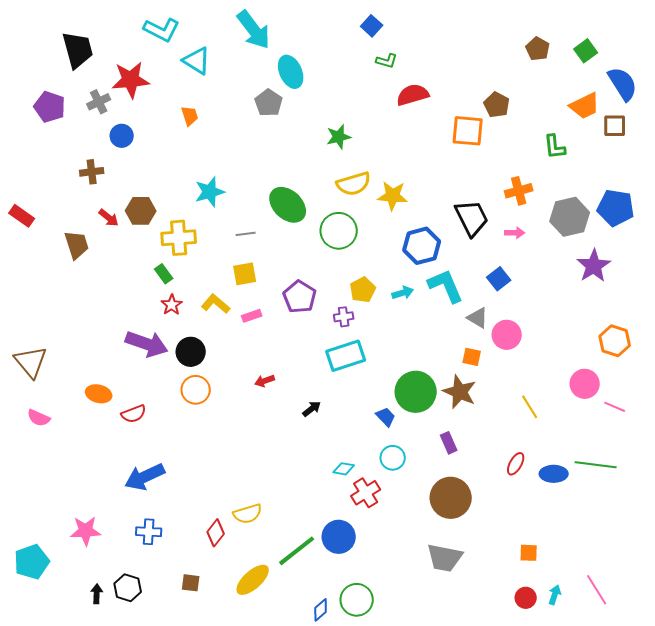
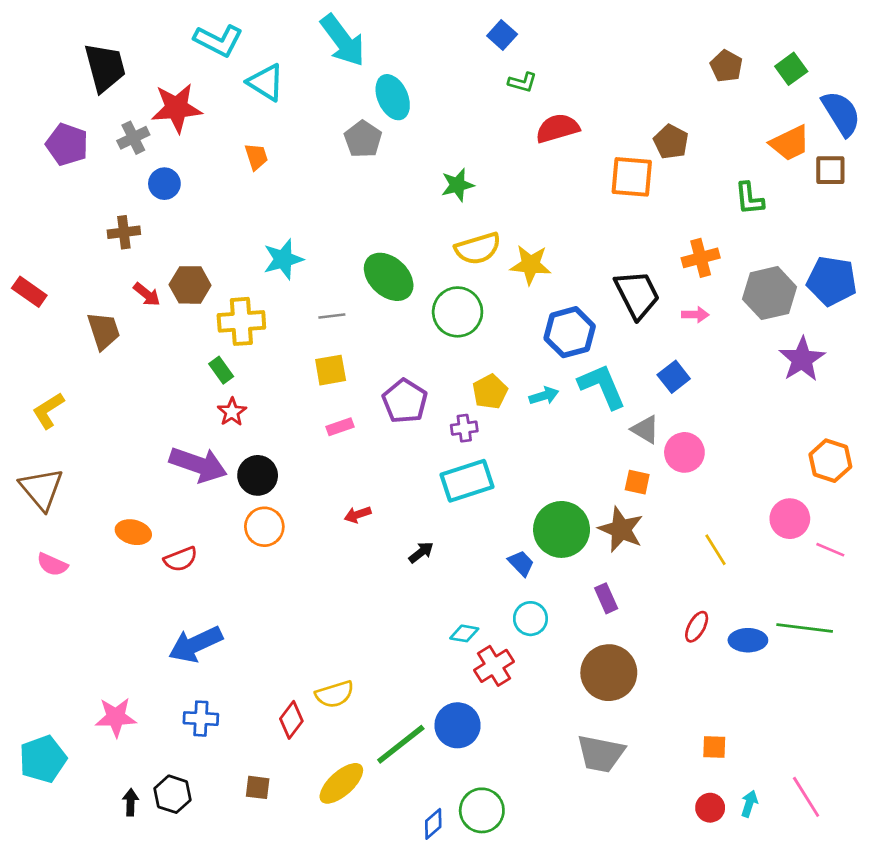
yellow L-shape: (216, 304) -> (48, 411), moved, turned -72

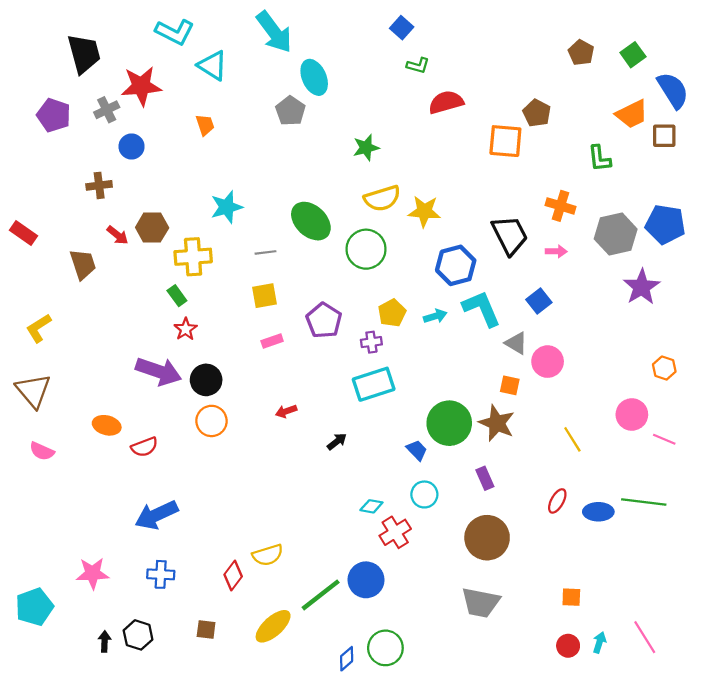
orange cross: (701, 258) -> (561, 206), turned 32
orange hexagon: (830, 461) -> (664, 368), size x0.7

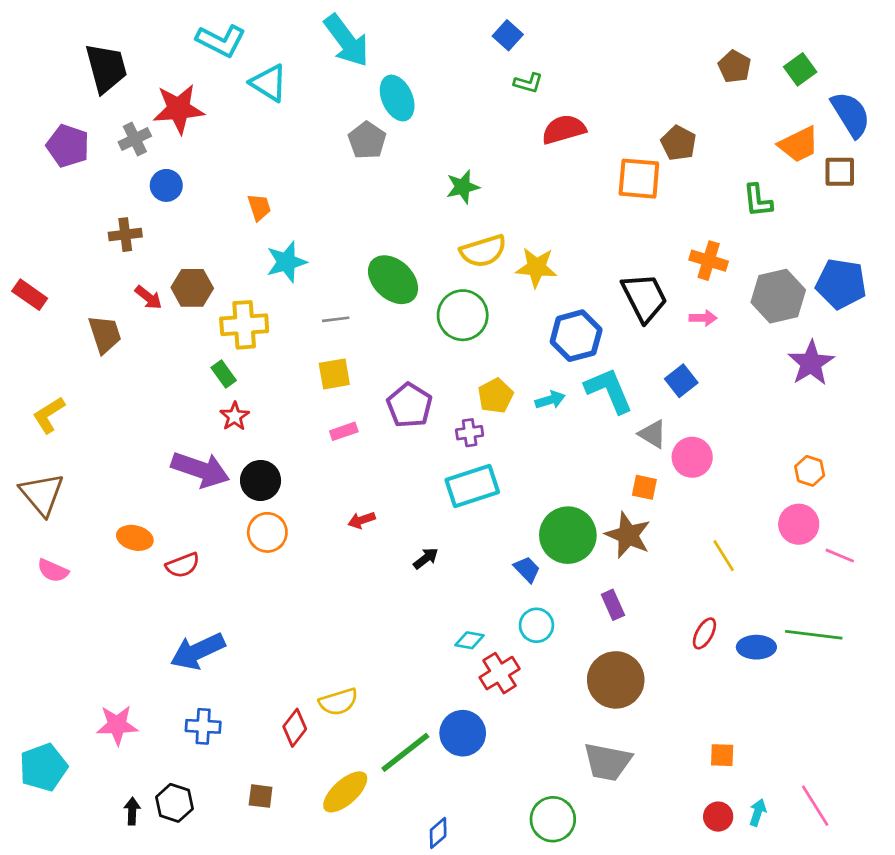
orange trapezoid: (205, 125) -> (259, 207), moved
orange hexagon: (664, 368) -> (810, 471), moved
green circle: (385, 648) -> (553, 819), moved

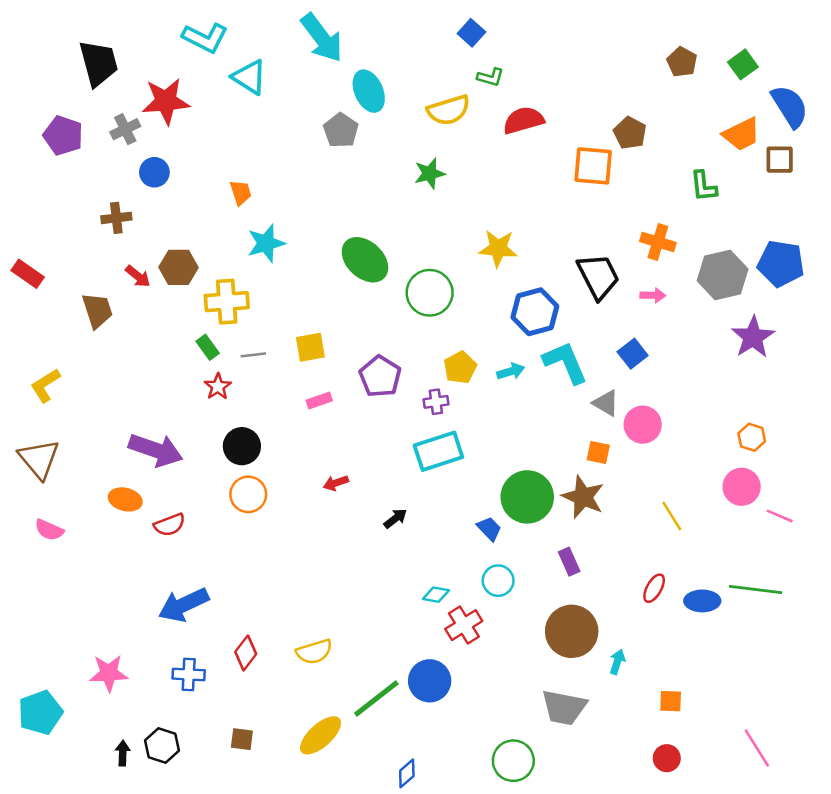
yellow semicircle: (483, 251) -> (449, 110), moved
gray line: (336, 319) -> (253, 355), moved
purple arrow: (200, 470) -> (156, 450), moved
red diamond: (295, 728) -> (246, 653), moved
cyan arrow: (758, 812) -> (617, 662), moved

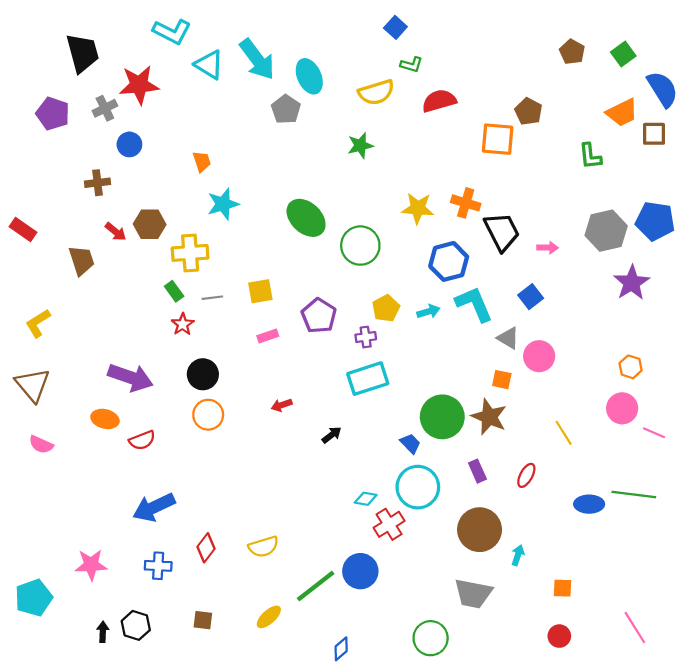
cyan arrow: (322, 38) -> (257, 59), moved
orange cross: (658, 242) -> (466, 203), moved
cyan circle: (498, 581) -> (418, 487), size x1.6
red ellipse: (654, 588) -> (526, 475), moved
yellow ellipse: (321, 735) -> (269, 617), size x0.7

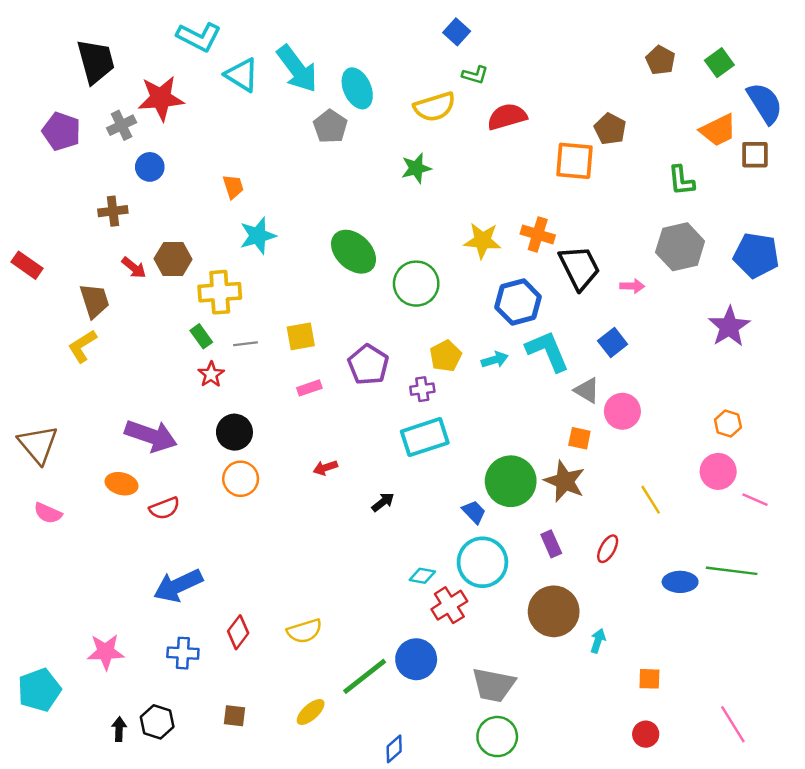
gray hexagon: (606, 231) -> (680, 247), moved
yellow L-shape: (38, 323) -> (82, 346), moved
gray trapezoid: (473, 593) -> (493, 685), moved

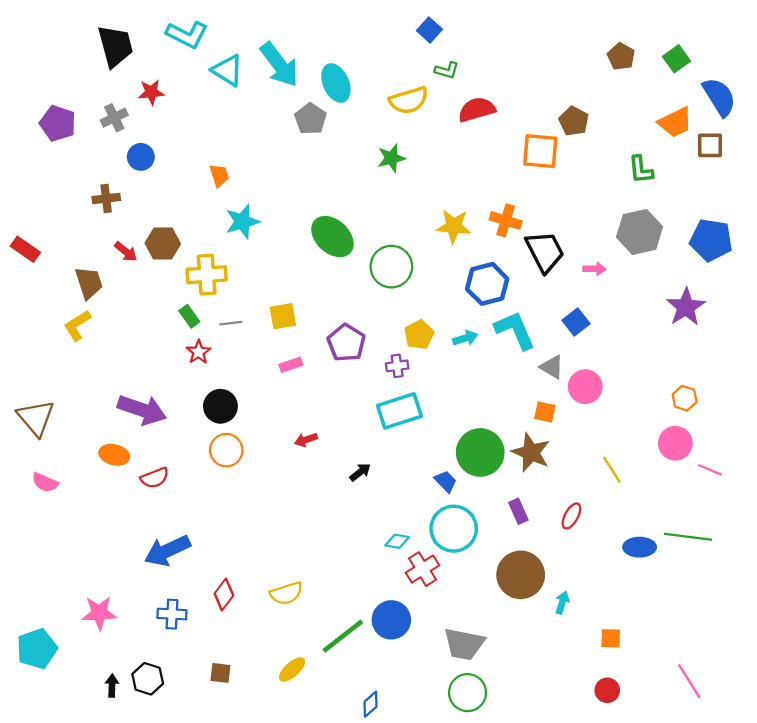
black trapezoid: (96, 61) -> (115, 46), moved
red star: (161, 98) -> (151, 92), size x0.6

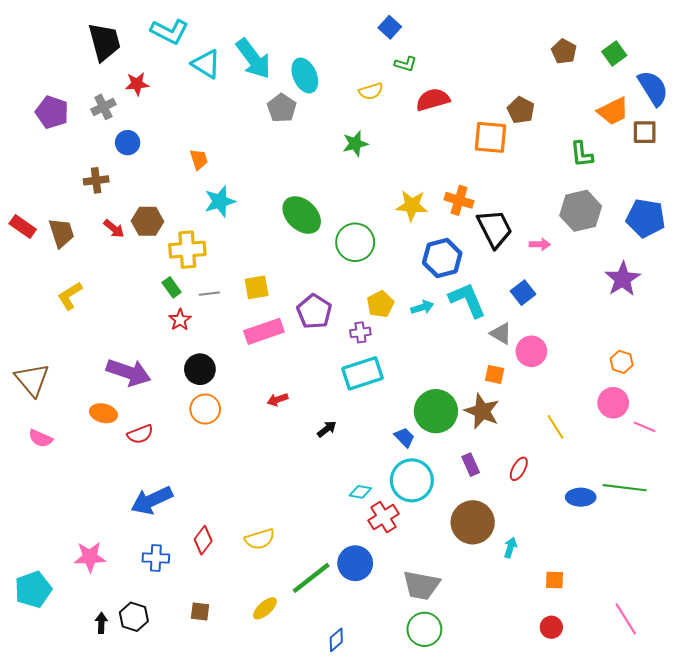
yellow semicircle: (409, 100) -> (371, 91), size x0.7
brown trapezoid: (89, 283) -> (61, 233), moved
pink rectangle: (291, 365) -> (264, 331), size x1.8

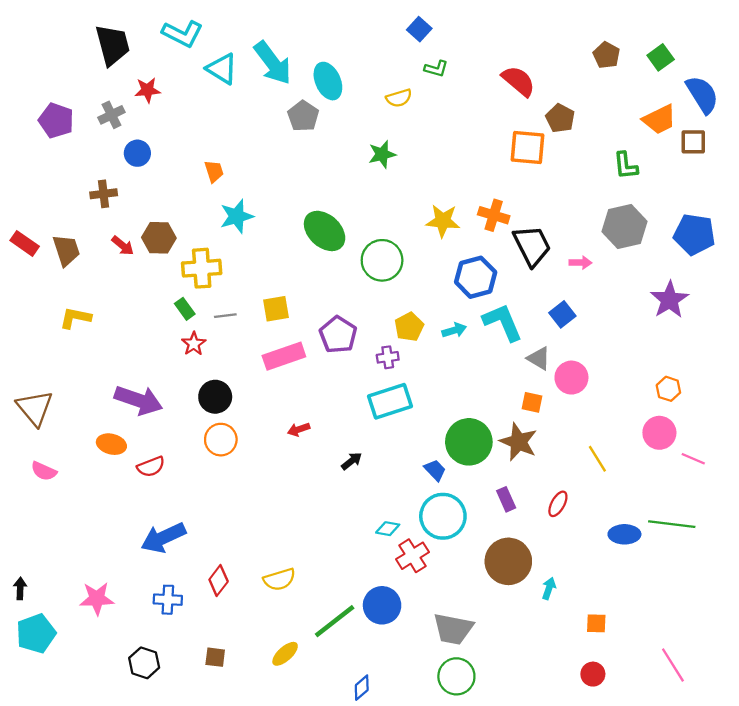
red semicircle: (433, 100) -> (518, 81), moved, turned 56
yellow L-shape: (70, 296) -> (75, 318), turned 44
black arrow: (101, 623) -> (20, 588), moved

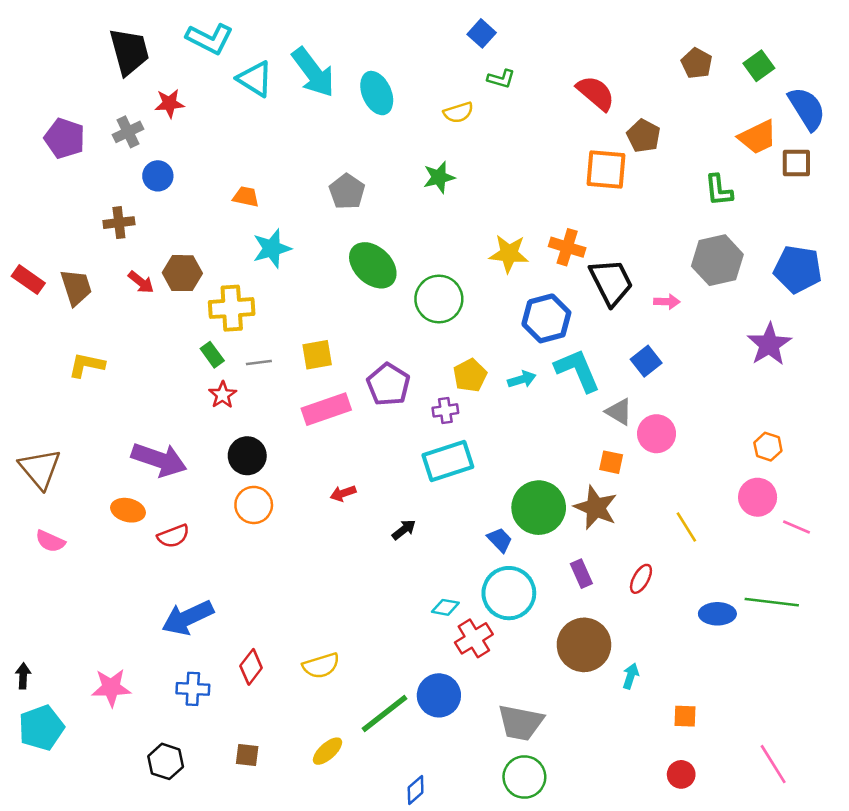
gray pentagon: (303, 116) -> (347, 191), moved
orange trapezoid: (214, 171) -> (246, 197), turned -60

